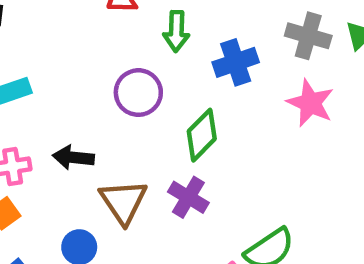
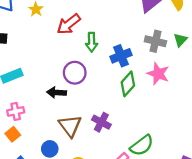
green diamond: (202, 135) -> (128, 84), moved
black arrow: (73, 157) -> (57, 92), moved

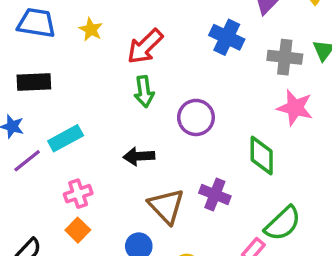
green arrow: (92, 42) -> (144, 92), moved
blue cross: (121, 56) -> (227, 37), moved, turned -36
purple circle: (75, 73) -> (196, 117), moved
green diamond: (128, 84) -> (262, 155), moved, turned -35

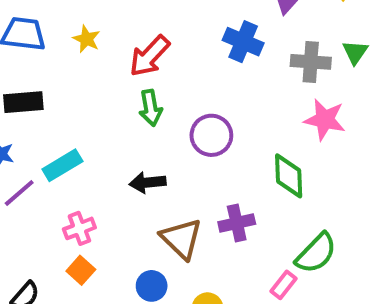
purple cross: (215, 194) -> (237, 223), turned -32

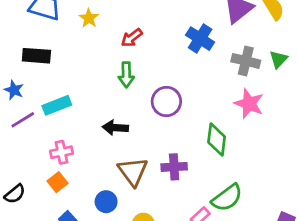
red arrow: (149, 56) -> (132, 38), size x0.7

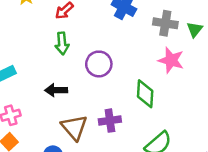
green triangle: (279, 59) -> (195, 30), moved

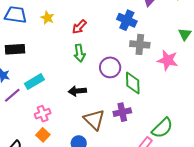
gray cross: (165, 23) -> (140, 44), moved
green diamond: (145, 94) -> (133, 83), moved

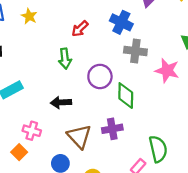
red arrow: (79, 27) -> (80, 29), moved
pink cross: (43, 114) -> (32, 131), moved, turned 35
green semicircle: (162, 128) -> (158, 149), turned -60

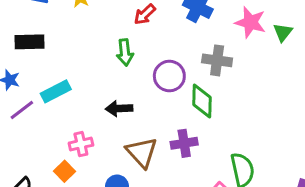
gray cross: (135, 51) -> (217, 60), moved
pink star: (167, 70) -> (250, 22), moved
pink cross: (32, 131) -> (81, 144), turned -30

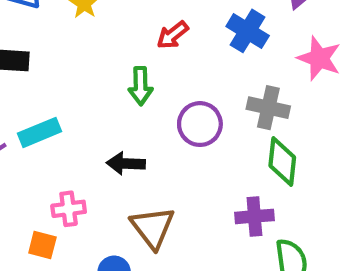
green diamond: (202, 101) -> (282, 162), moved
purple cross: (184, 143) -> (254, 216), moved
orange square: (64, 171) -> (42, 245), turned -36

